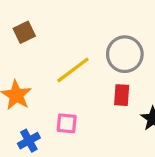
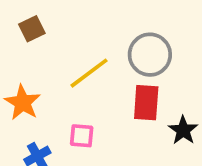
red rectangle: (122, 95) -> (146, 103), size x1.4

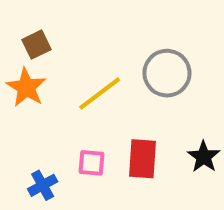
orange star: (23, 103) -> (26, 87), moved
red rectangle: (146, 103) -> (143, 159), moved

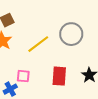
pink square: (92, 163) -> (23, 76), moved

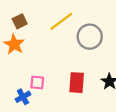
yellow line: (38, 44) -> (61, 21), moved

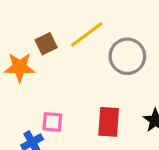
brown square: (20, 21) -> (46, 44), moved
orange star: (14, 44) -> (20, 67), turned -30

